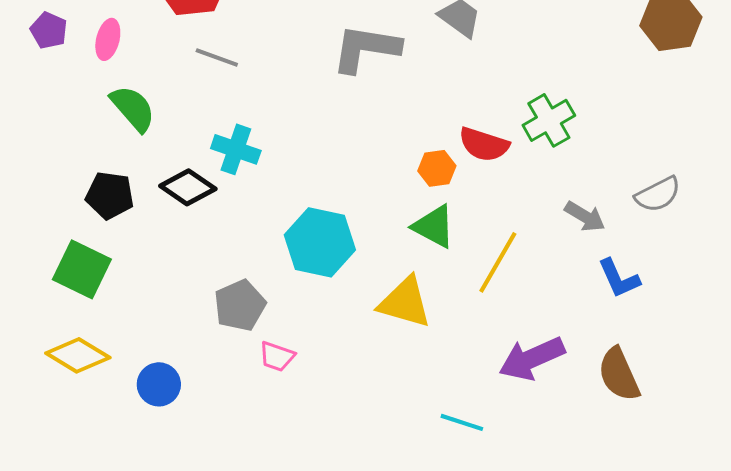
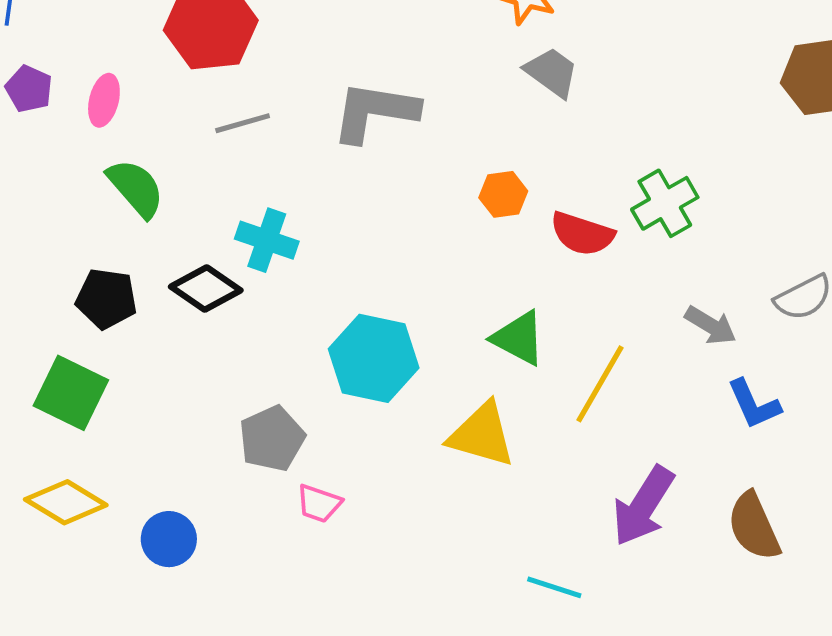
gray L-shape: (366, 48) -> (375, 112), moved
gray line: (217, 57) -> (243, 123), turned -36
orange hexagon: (437, 168) -> (503, 194), moved
purple arrow: (532, 358) -> (643, 506), turned -34

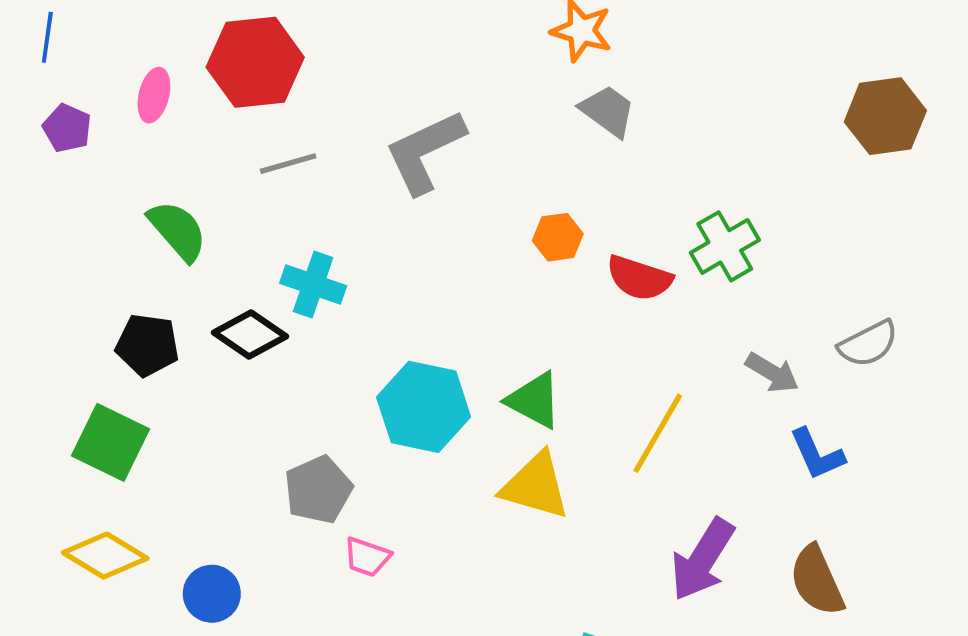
pink ellipse: (104, 100) -> (154, 95), moved
gray L-shape: (375, 112) -> (425, 152), turned -34
green triangle: (519, 338) -> (534, 400), moved

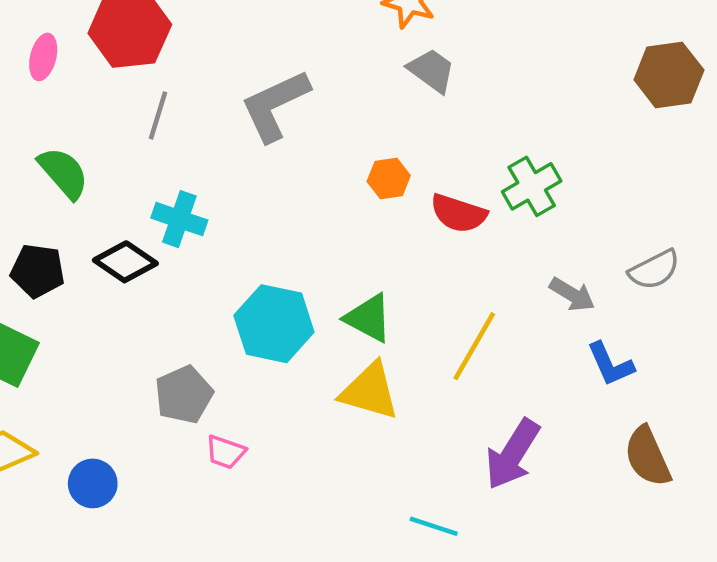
gray line: (288, 164) -> (158, 115), turned -57
brown semicircle: (817, 581) -> (648, 456), moved

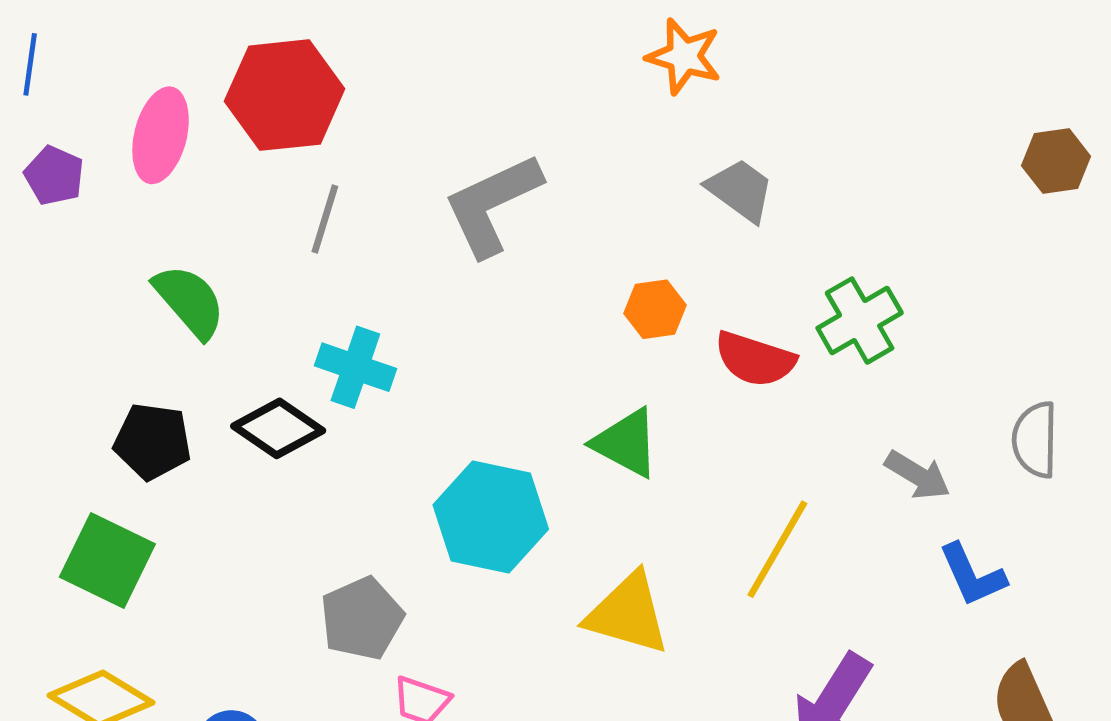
pink ellipse: (43, 57) -> (161, 135), size x1.4
gray trapezoid: (431, 70) -> (740, 190), moved
brown hexagon: (669, 75) -> (1056, 161), size x0.7
gray semicircle: (654, 270) -> (1035, 440), turned 118
green triangle: (368, 318) -> (626, 443), moved

